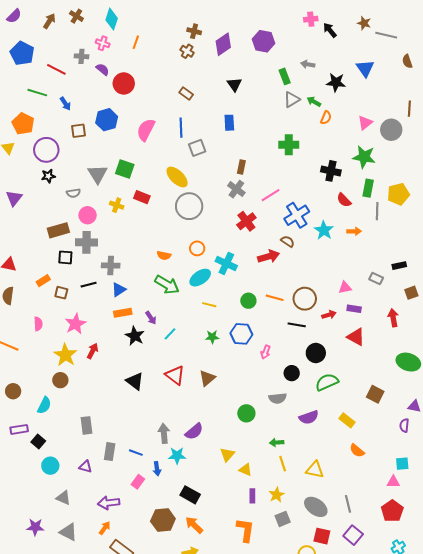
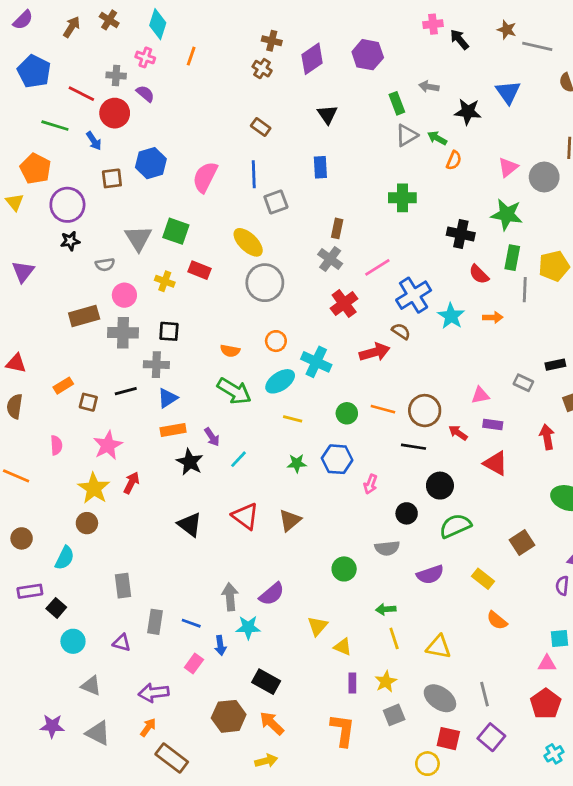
red circle: (124, 83) -> (115, 113), moved
black square: (65, 257) -> (169, 331), moved
red arrow: (329, 315) -> (458, 433), turned -128
brown square: (375, 394) -> (522, 543), turned 30

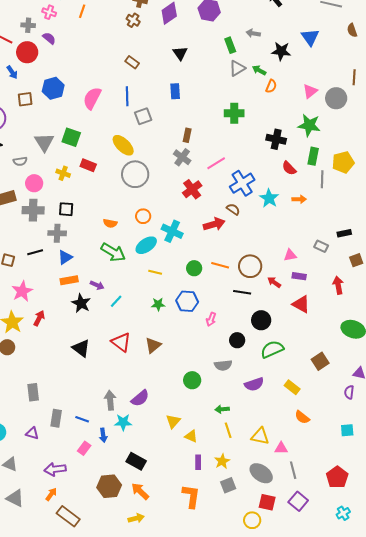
purple arrow: (212, 437) -> (97, 285), turned -32
pink triangle: (547, 664) -> (281, 448), moved

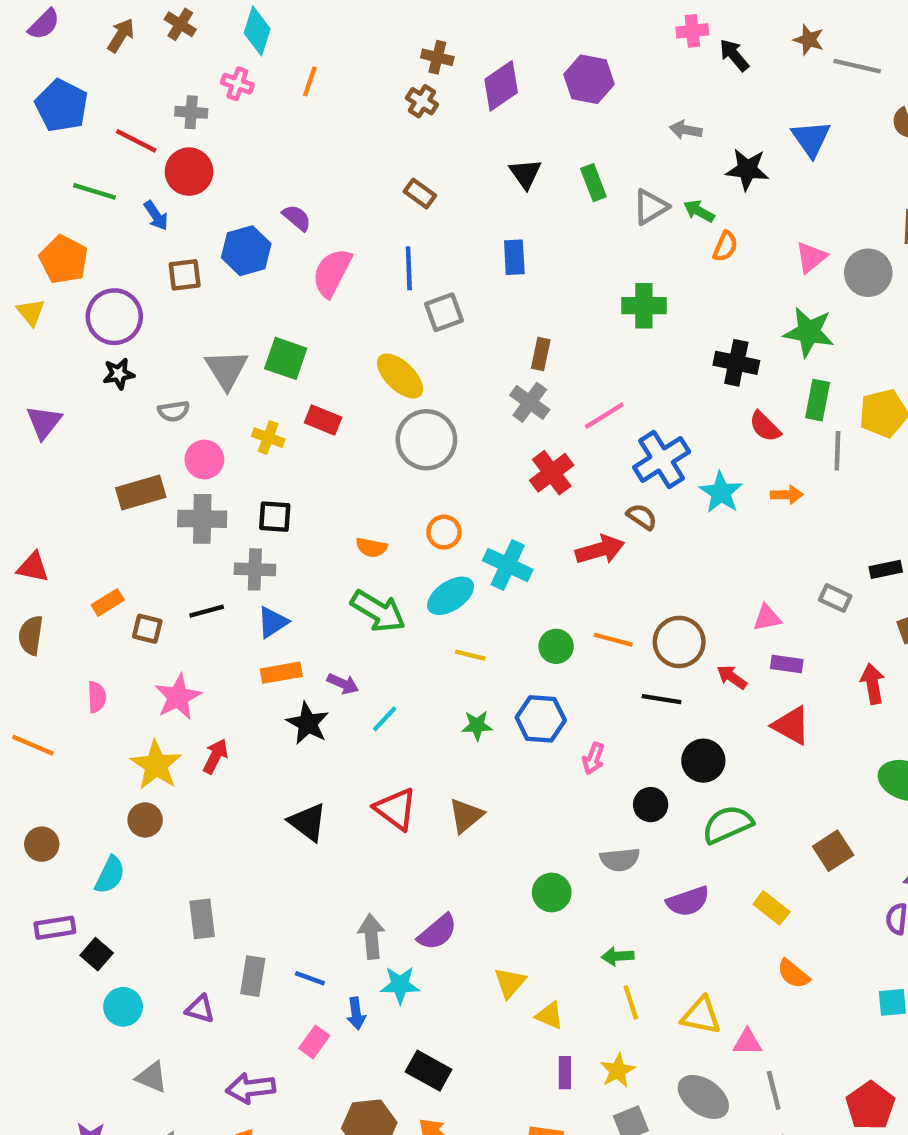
purple semicircle: (49, 38) -> (297, 218), moved
green rectangle: (230, 45) -> (593, 183), moved

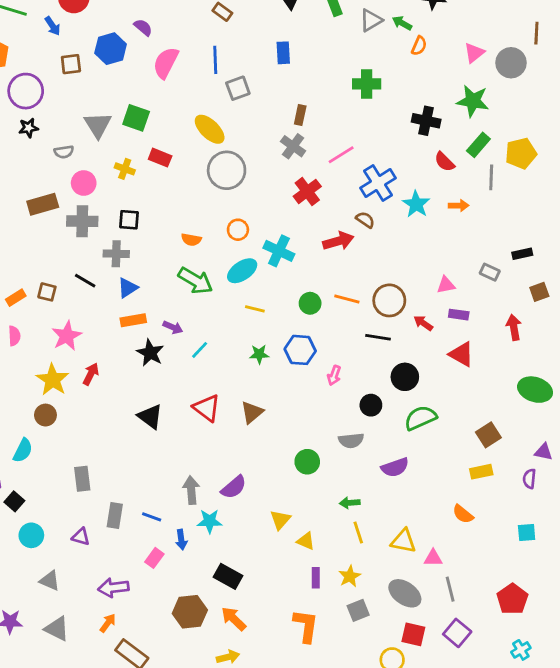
green rectangle: (818, 400) -> (478, 145), turned 30
orange rectangle: (108, 602) -> (16, 298), moved
black line: (207, 611) -> (85, 281), turned 45
yellow rectangle: (771, 908) -> (481, 472), moved, turned -50

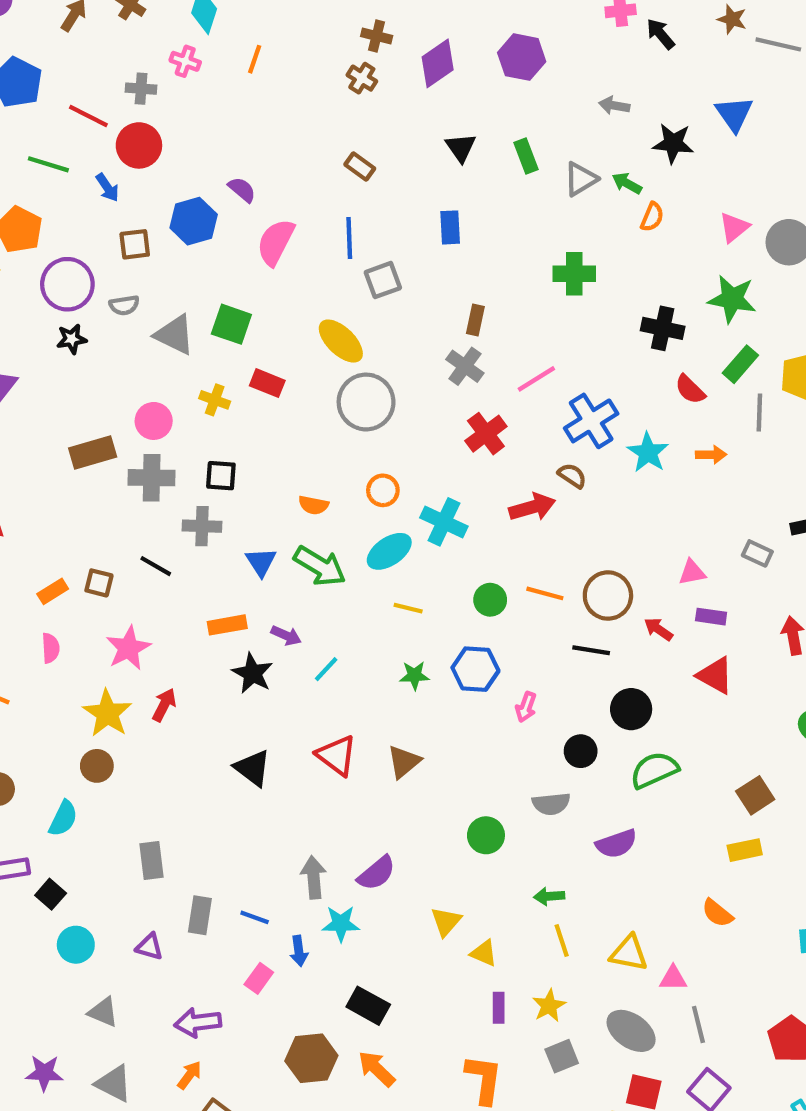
gray triangle: (98, 125) -> (175, 335), turned -32
gray semicircle: (64, 152) -> (124, 305), moved
blue triangle: (128, 288) -> (261, 562), moved, turned -30

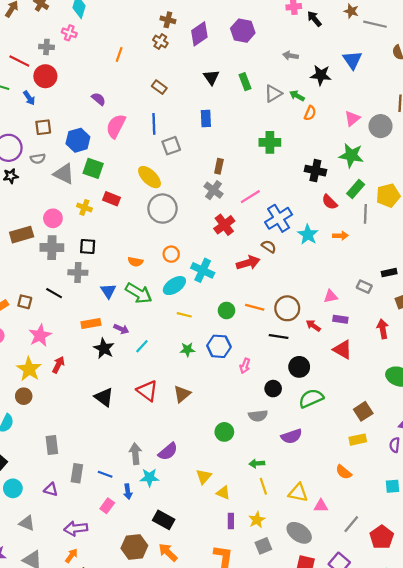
orange line: (255, 59) -> (119, 55), moved
blue hexagon: (194, 221) -> (78, 140), moved
gray line: (698, 1025) -> (351, 524), moved, turned 54

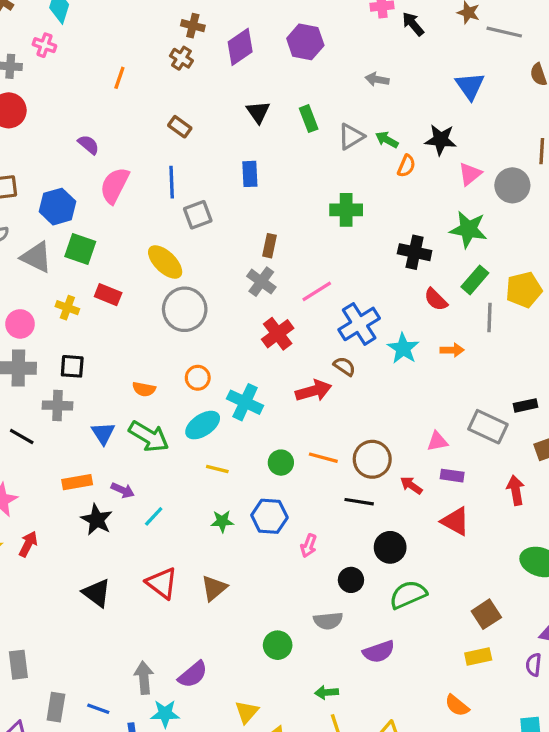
black star: (321, 75) -> (441, 140), moved
gray rectangle: (364, 287) -> (488, 427), size x1.6

